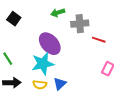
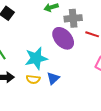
purple ellipse: (50, 44) -> (63, 38), moved

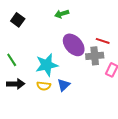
gray cross: (73, 18) -> (95, 56), moved

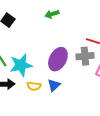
purple ellipse: (74, 45) -> (58, 59), moved, turned 70
cyan star: (47, 65) -> (21, 65), moved

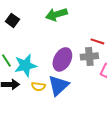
green arrow: (52, 14) -> (56, 14), size x1.5
blue triangle: (54, 85) -> (58, 85), size x1.6

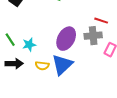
cyan star: (25, 65) -> (29, 45), size x0.6

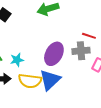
yellow semicircle: (42, 66) -> (30, 81), size x1.6

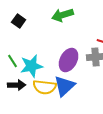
cyan star: (17, 60) -> (32, 66), size x1.6

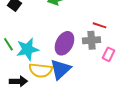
black arrow: (17, 85) -> (18, 81), moved

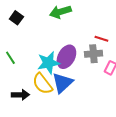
cyan star: (27, 49) -> (48, 63), moved
yellow semicircle: (40, 70) -> (42, 84), turned 45

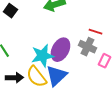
gray cross: (93, 54) -> (87, 47), turned 30
black arrow: (20, 95) -> (14, 78), moved

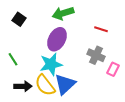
red line: (95, 32) -> (101, 29), moved
purple ellipse: (60, 50) -> (57, 39), moved

